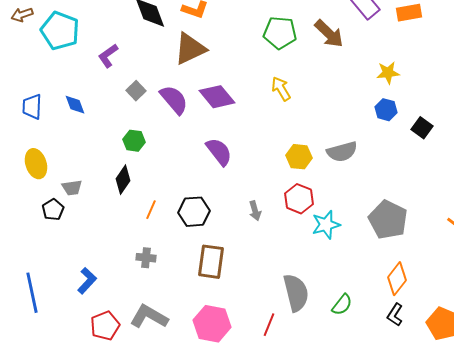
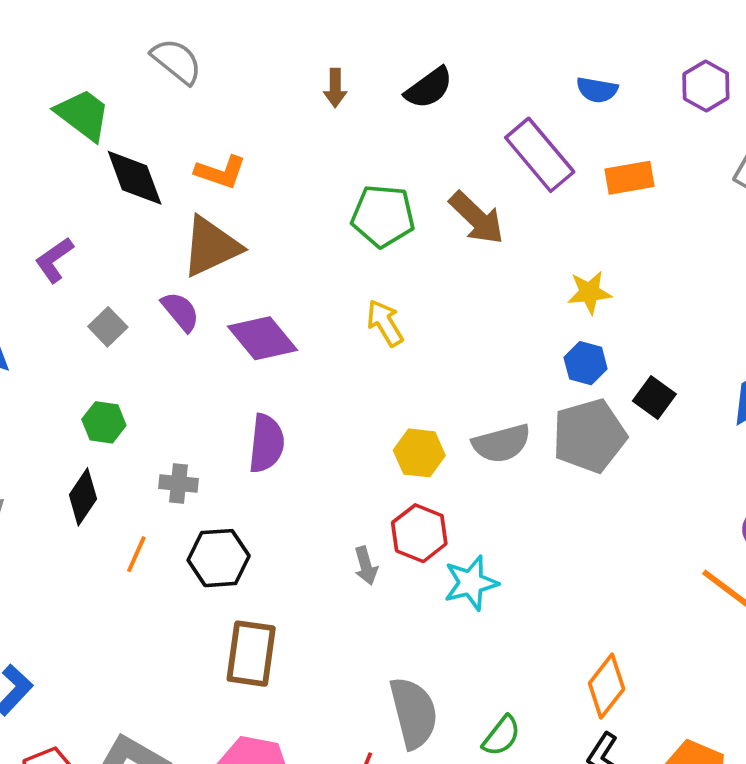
purple semicircle: (174, 100) -> (180, 312), moved, size x0.7
purple semicircle: (219, 152) -> (266, 443), turned 44
gray arrow: (255, 211) -> (366, 566), moved
gray pentagon: (388, 220) -> (589, 436), moved, turned 30
gray cross: (146, 258) -> (178, 484), moved

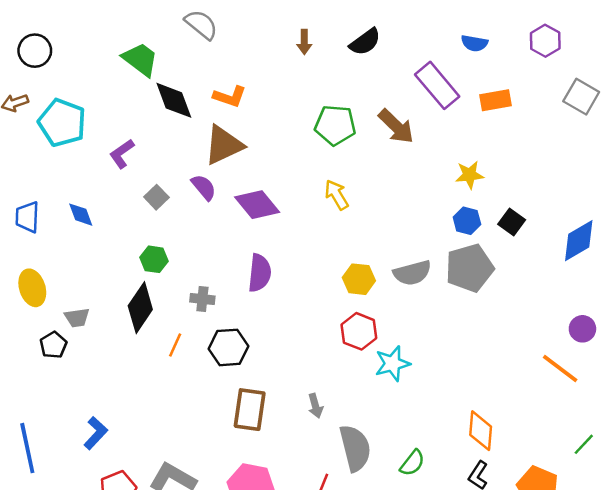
black square: (654, 398) -> (512, 222), moved
black diamond: (83, 497) -> (140, 308), size x1.4
gray arrow: (366, 566) -> (315, 406), moved
orange diamond: (607, 686) -> (481, 431), turned -33

